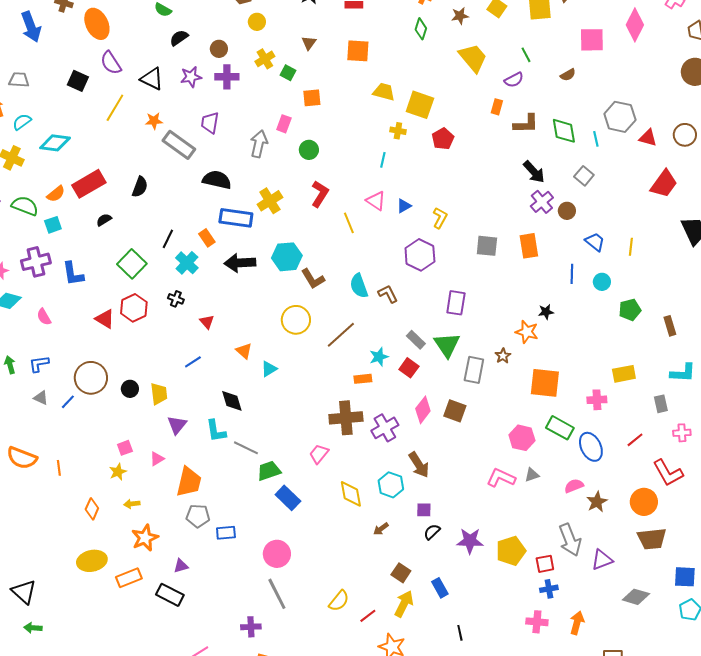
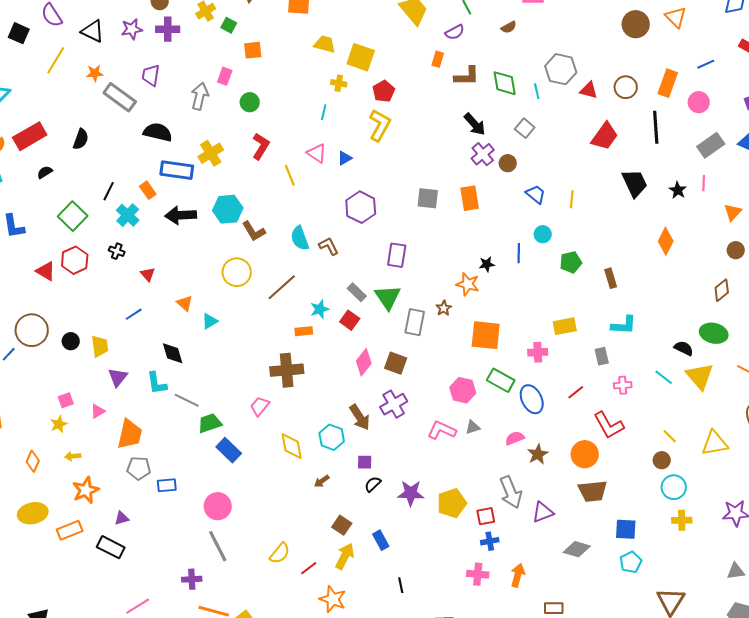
yellow L-shape: (440, 218) -> (380, 125), moved, size x1.5
blue line: (572, 274) -> (519, 253), moved
purple cross: (385, 428) -> (394, 404), moved

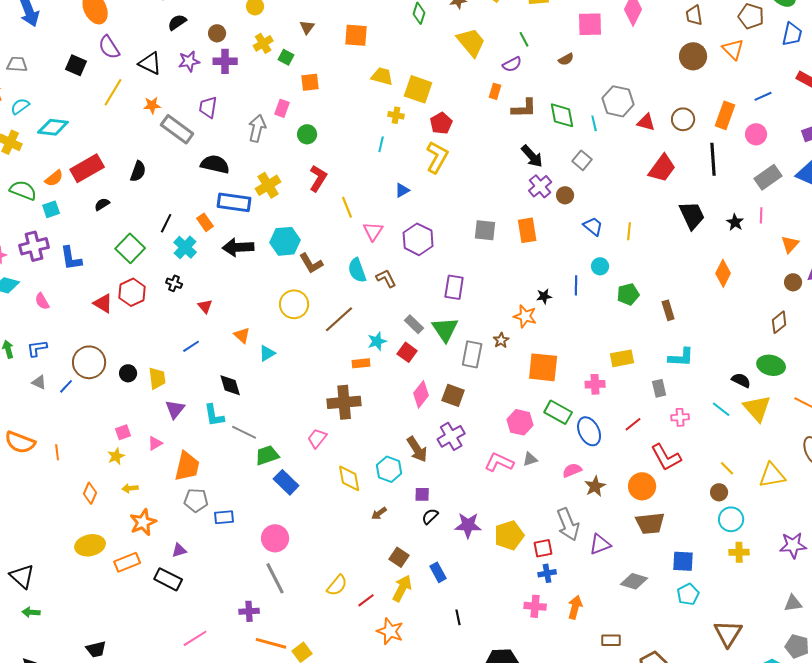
pink triangle: (317, 153) -> (373, 231), moved, turned 30

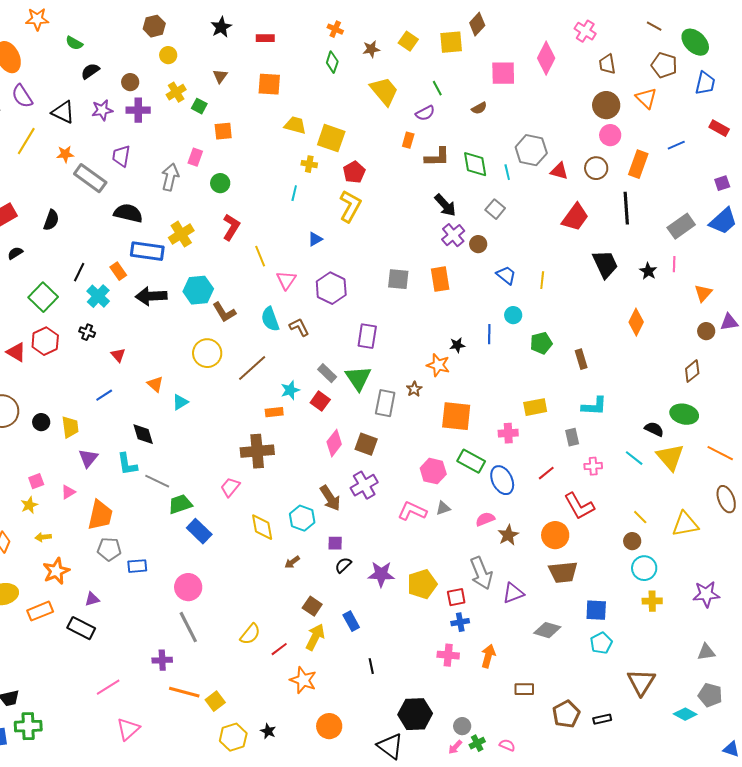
pink circle: (756, 134) -> (610, 135), moved

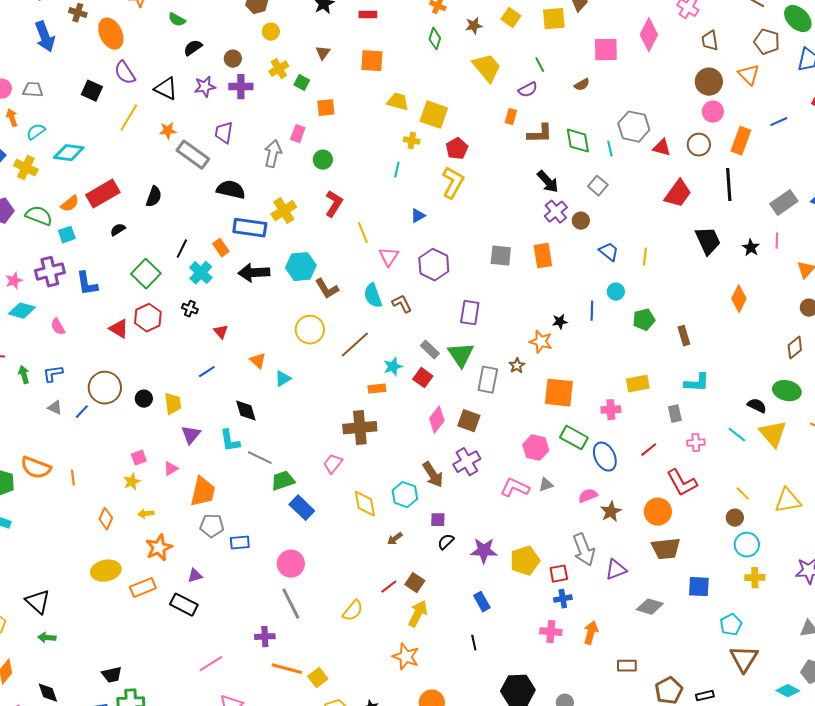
blue rectangle: (351, 621) -> (482, 602), moved
cyan pentagon: (601, 643) -> (731, 625), moved
red line: (279, 649) -> (389, 587), moved

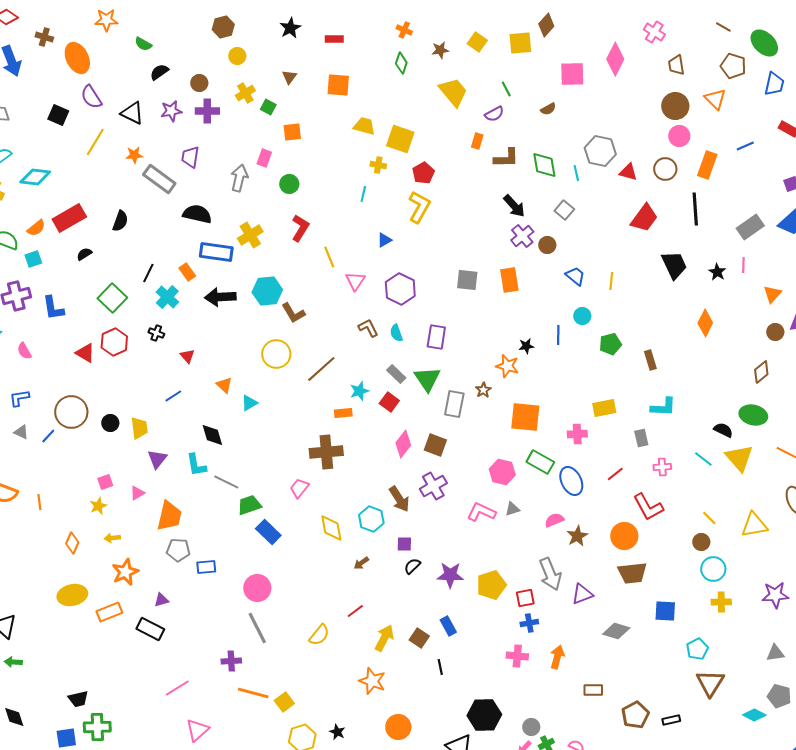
cyan semicircle: (373, 296) -> (396, 333), moved, size x0.7
brown square: (415, 583) -> (419, 638), moved

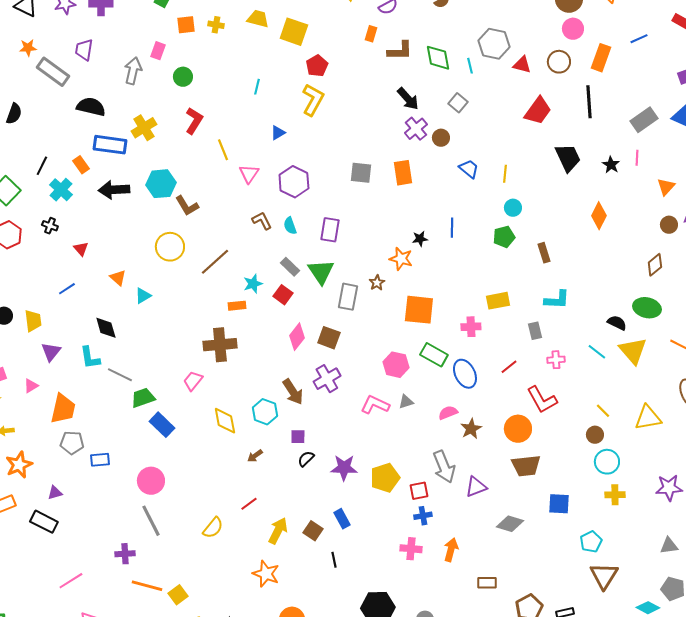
yellow cross: (378, 165) -> (216, 25), moved
cyan circle: (582, 316) -> (513, 208), moved

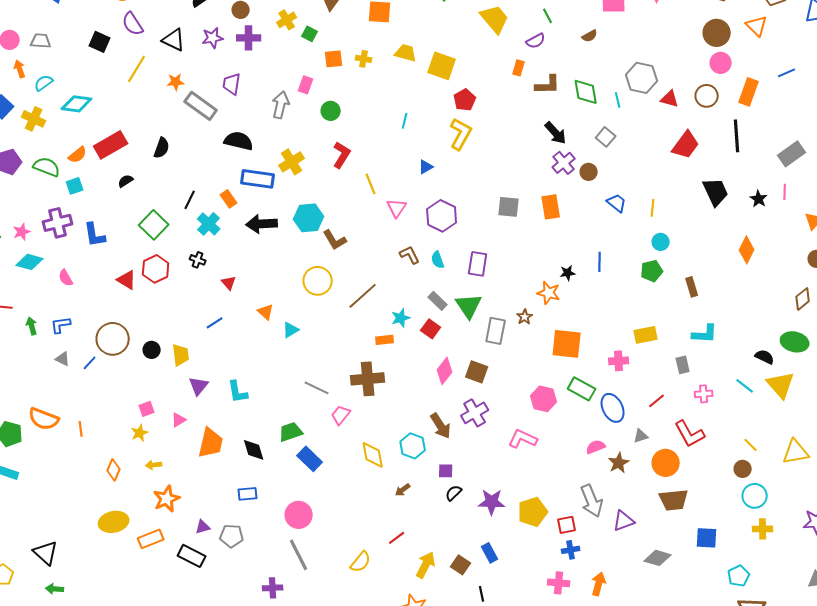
black diamond: (106, 328) -> (254, 450), moved
gray line: (120, 375) -> (317, 388), moved
gray triangle: (406, 402) -> (641, 436), moved
gray pentagon: (72, 443) -> (232, 536), moved

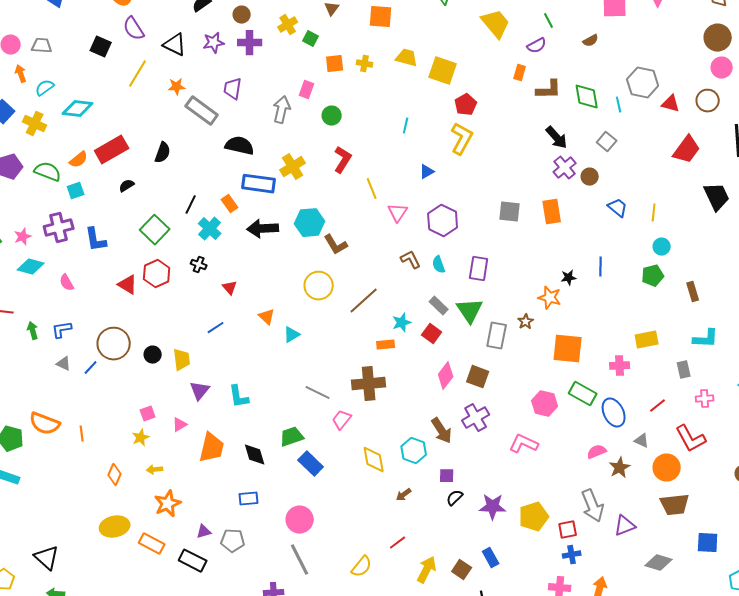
gray triangle: (641, 436) -> (642, 441), turned 42
orange rectangle: (151, 539) -> (152, 544), turned 50

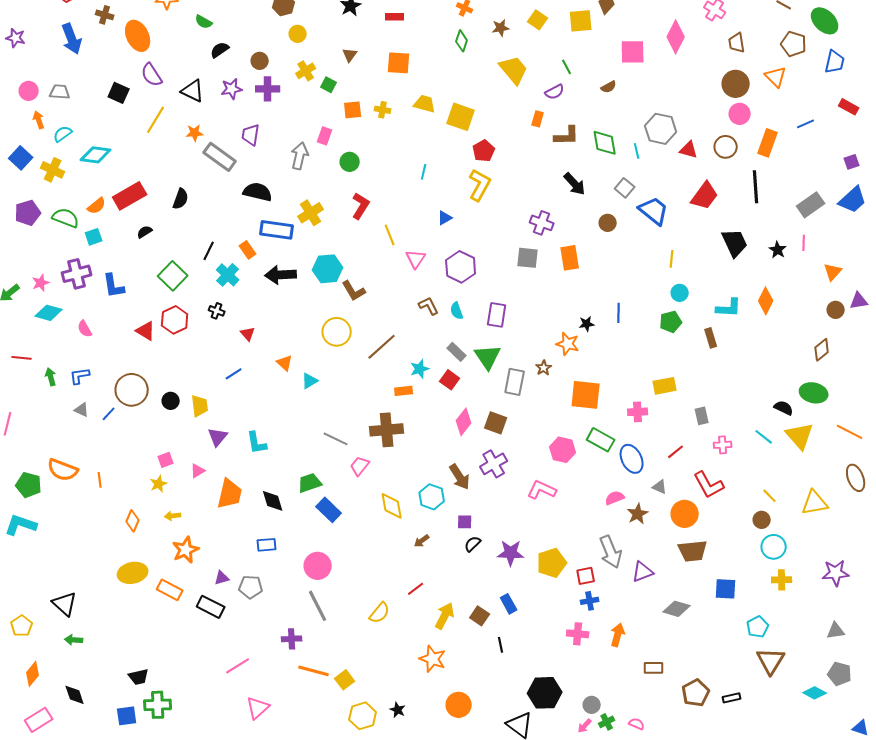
purple cross: (565, 168) -> (542, 223), moved, turned -30
blue trapezoid: (618, 208) -> (654, 211), moved, size x1.5
cyan L-shape: (706, 339) -> (729, 308), moved

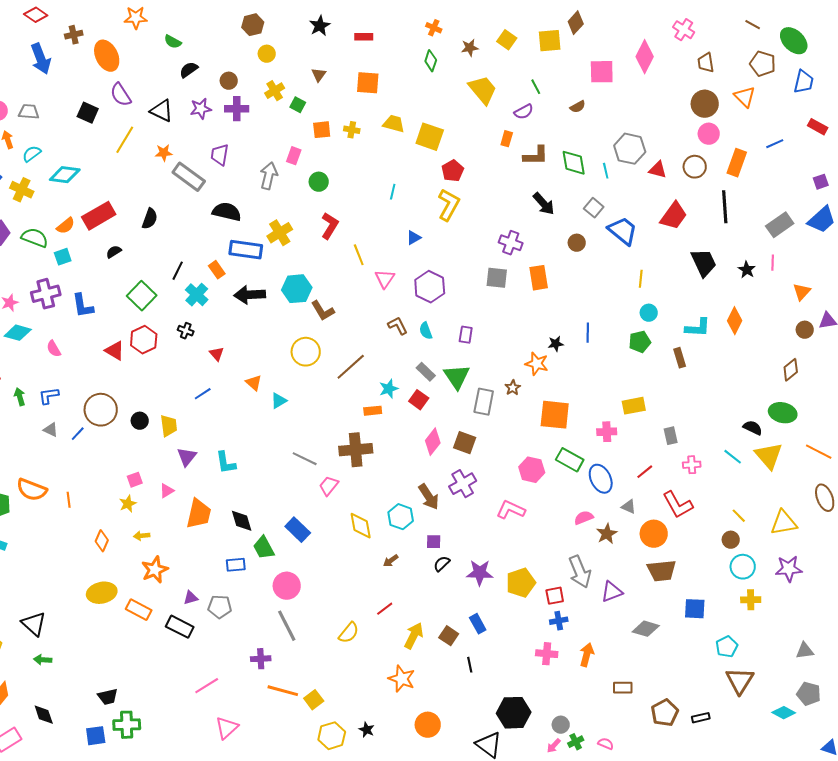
brown cross: (105, 15) -> (74, 35), turned -30
purple rectangle: (497, 315) -> (466, 335), size x0.7
green trapezoid: (310, 483) -> (264, 548), moved, turned -100
purple star: (836, 573) -> (789, 569), moved

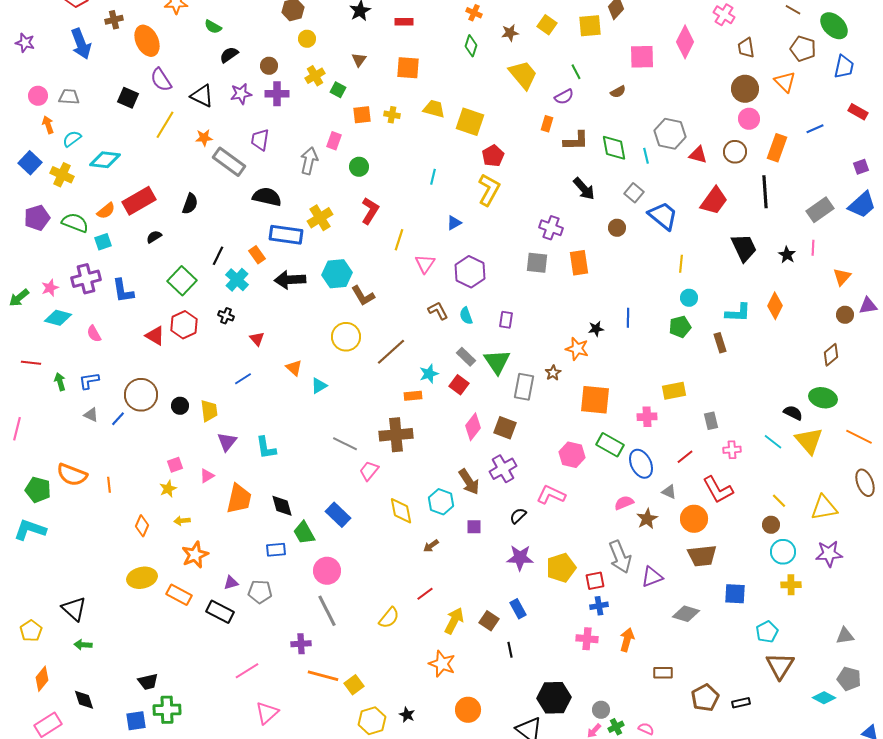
yellow line: (359, 255) -> (399, 240), turned 40
black semicircle: (442, 564) -> (518, 516), moved

